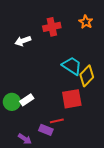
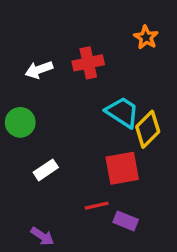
red cross: (52, 27) -> (88, 63), moved
green circle: (12, 102) -> (20, 122), moved
purple rectangle: (46, 130) -> (126, 221), moved

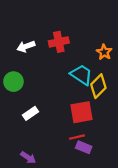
orange star: (146, 37) -> (104, 52), moved
red line: (97, 206) -> (77, 137), moved

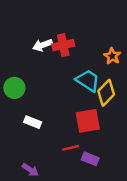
white arrow: (26, 46) -> (43, 45), moved
white rectangle: (30, 113) -> (33, 122), turned 56
red line: (77, 137) -> (71, 148), moved

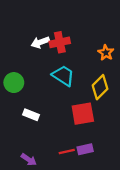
cyan trapezoid: (88, 81) -> (63, 76), moved
red line: (71, 148) -> (67, 152), moved
purple rectangle: (90, 159) -> (85, 149), turned -35

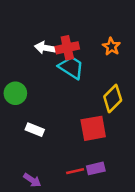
white arrow: (40, 42) -> (45, 48), turned 30
orange star: (106, 53) -> (111, 47), moved
cyan trapezoid: (63, 76) -> (71, 67), moved

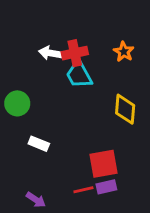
cyan trapezoid: (71, 67) -> (79, 75), turned -152
yellow diamond: (113, 98) -> (125, 109), turned -40
red square: (93, 128) -> (104, 164), moved

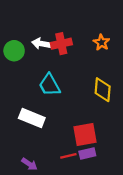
cyan trapezoid: (79, 75) -> (49, 85), moved
green circle: (17, 103) -> (14, 51), moved
white rectangle: (39, 144) -> (32, 118), size x1.5

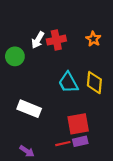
white arrow: (41, 44) -> (38, 40), turned -70
green circle: (14, 51) -> (15, 56), moved
cyan trapezoid: (49, 85) -> (68, 83), moved

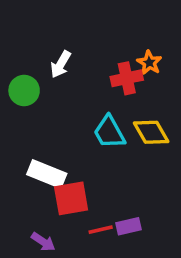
red cross: (56, 40) -> (127, 78), moved
yellow diamond: (94, 83) -> (151, 132), turned -35
red square: (78, 124) -> (71, 198), moved

